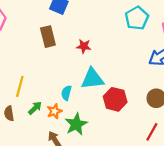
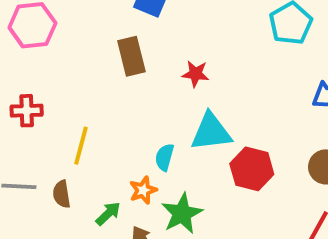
green arrow: (35, 108) -> (108, 214), moved

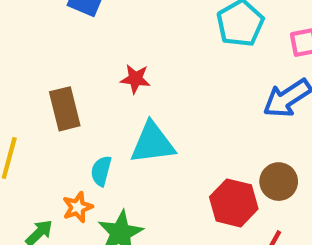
brown rectangle: (131, 56) -> (65, 109), moved
red hexagon: (252, 169) -> (234, 203), moved

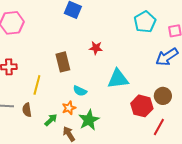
cyan triangle: (152, 143) -> (118, 79), moved
cyan semicircle: (101, 171) -> (80, 91), turned -80

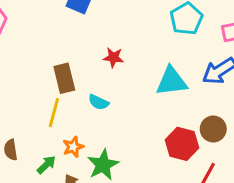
cyan triangle: (118, 79) -> (172, 81), moved
yellow line: (37, 85) -> (54, 113), moved
cyan semicircle: (80, 91) -> (99, 102), moved

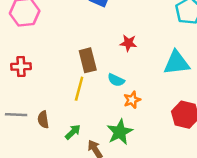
orange star: (73, 147) -> (132, 100), moved

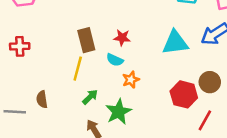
red star: (128, 43) -> (122, 38), moved
gray line: (16, 115) -> (15, 112), moved
green arrow: (73, 132) -> (90, 97), moved

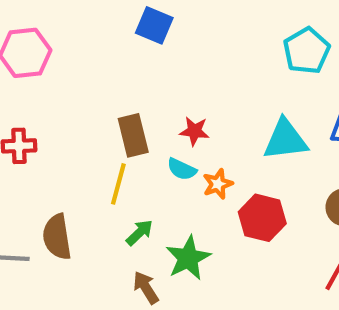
orange star: (131, 80) -> (218, 184), moved
red hexagon: (184, 94) -> (262, 218), moved
brown semicircle: (42, 99) -> (57, 237), size x1.5

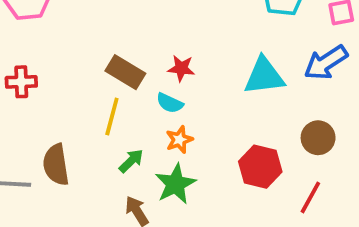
brown rectangle: (133, 135) -> (125, 72), turned -45
orange star: (218, 184) -> (179, 140), moved
red hexagon: (262, 218) -> (260, 167), moved

